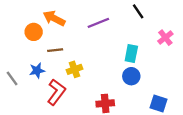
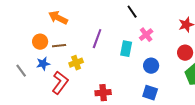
purple line: (98, 23) -> (97, 39), moved, turned -48
orange circle: (34, 32) -> (40, 42), moved
pink cross: (165, 38) -> (146, 35), moved
blue circle: (131, 76) -> (151, 66), moved

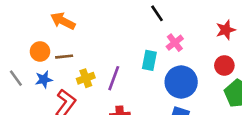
purple line: (97, 39) -> (114, 78), moved
blue circle: (151, 66) -> (181, 82), size x1.6
gray line: (21, 71) -> (16, 78), moved

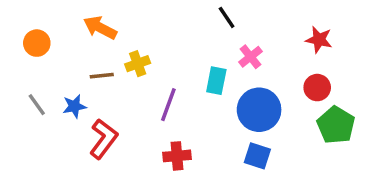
red star: (226, 30) -> (319, 40), turned 30
orange circle: (40, 51) -> (37, 43), moved
yellow cross: (86, 78) -> (138, 64), moved

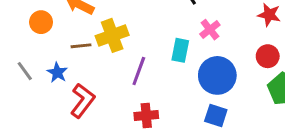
orange circle: (37, 43) -> (41, 22), moved
yellow cross: (138, 64) -> (112, 35), size x1.5
blue star: (74, 106) -> (57, 72), turned -30

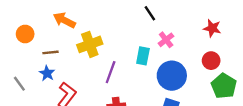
orange circle: (41, 22) -> (25, 34), moved
brown line: (81, 46) -> (51, 52), moved
gray line: (25, 71) -> (19, 84), moved

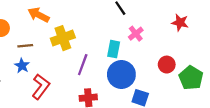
red circle: (211, 61) -> (167, 65), moved
blue circle: (172, 76) -> (121, 74), moved

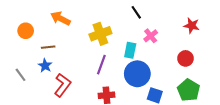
yellow cross: (63, 38) -> (100, 34), moved
red circle: (167, 65) -> (185, 58), moved
green pentagon: (191, 78) -> (189, 90), moved

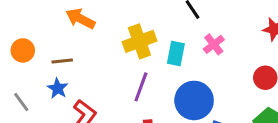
orange circle: (26, 31) -> (23, 50), moved
cyan rectangle: (130, 50) -> (176, 53), moved

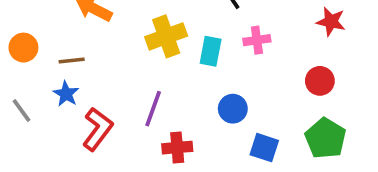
pink cross: (214, 44) -> (257, 40), turned 30
purple line: (141, 87) -> (153, 109), moved
blue circle: (194, 100) -> (233, 109), size x0.6

